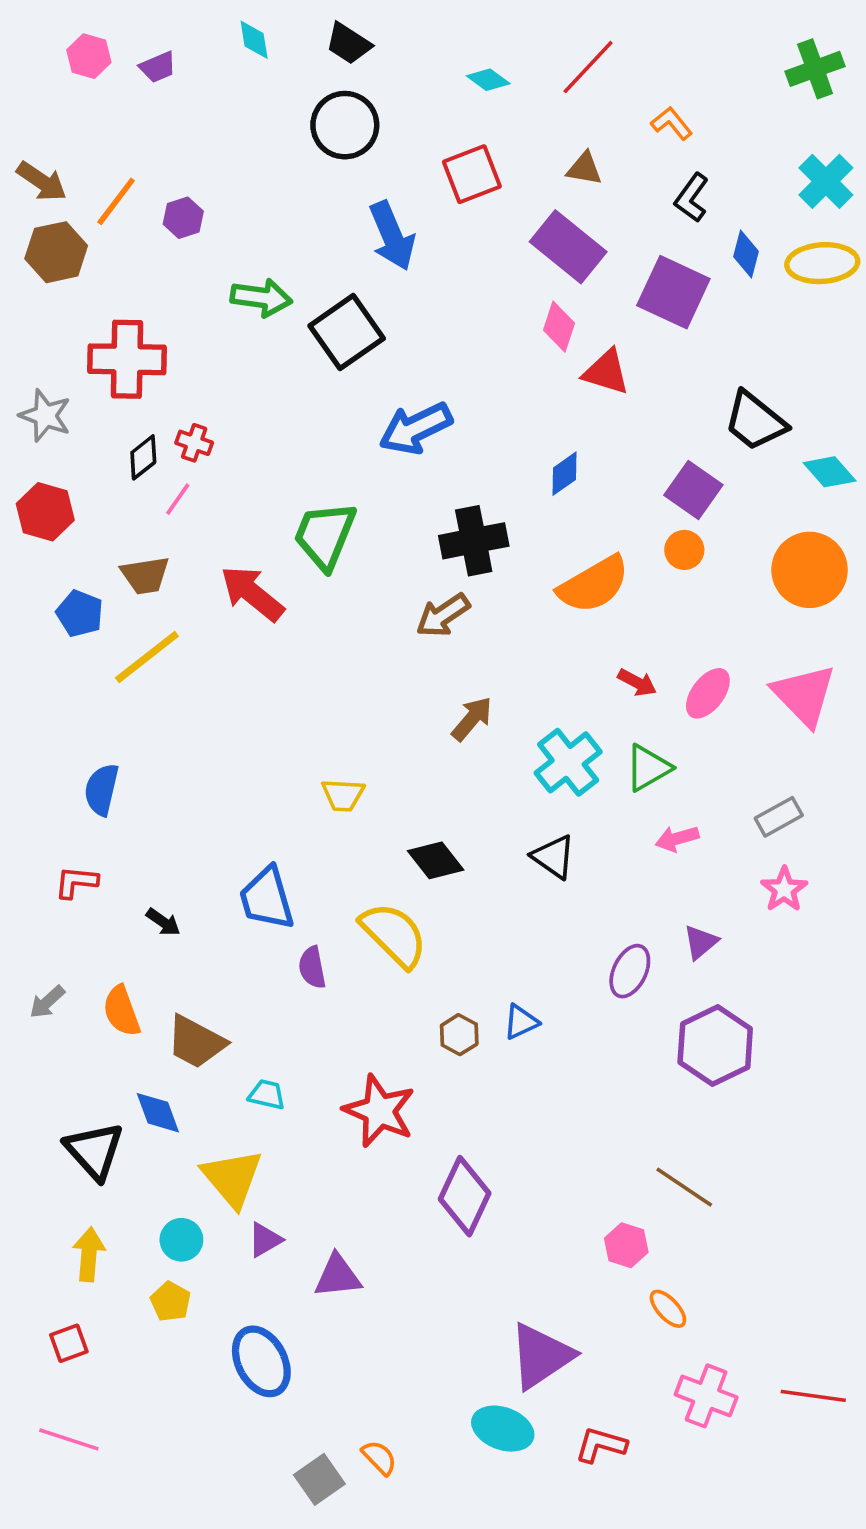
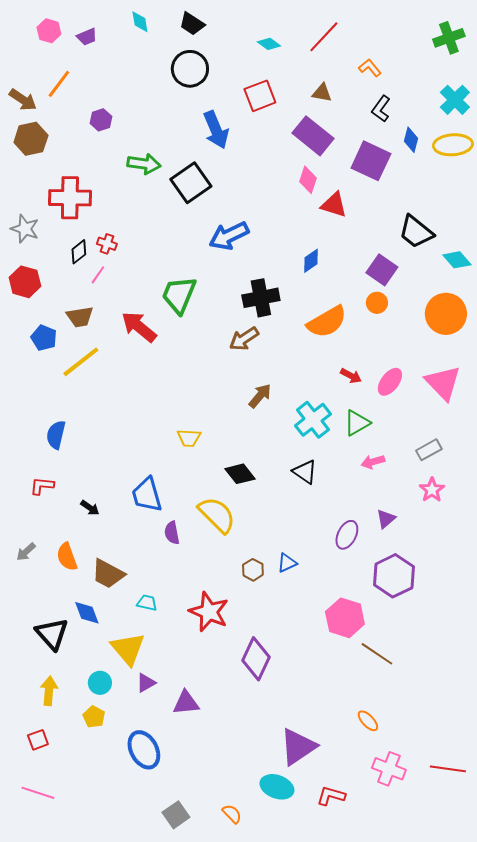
orange line: (116, 201) -> (59, 84), moved
pink hexagon: (626, 1245) -> (345, 618), moved, size x1.6
orange semicircle: (379, 1458) -> (232, 814), moved

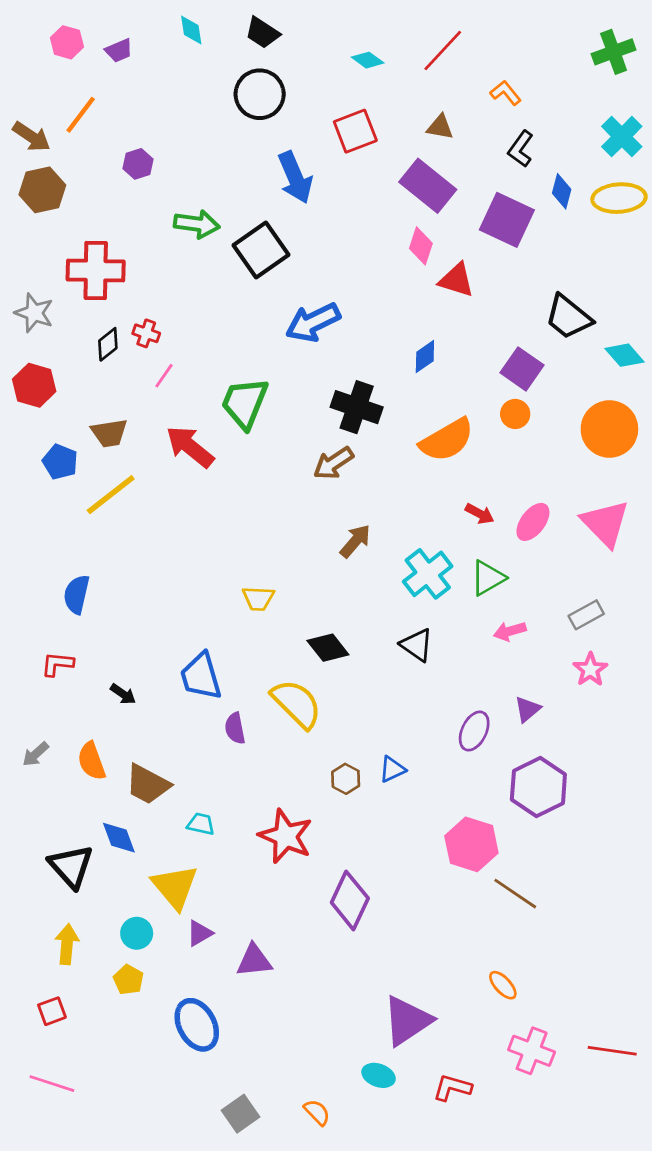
pink line: (98, 275) -> (164, 376), moved
black cross: (261, 298) -> (357, 407), turned 30
cyan ellipse: (277, 787) -> (379, 1075), size x0.7

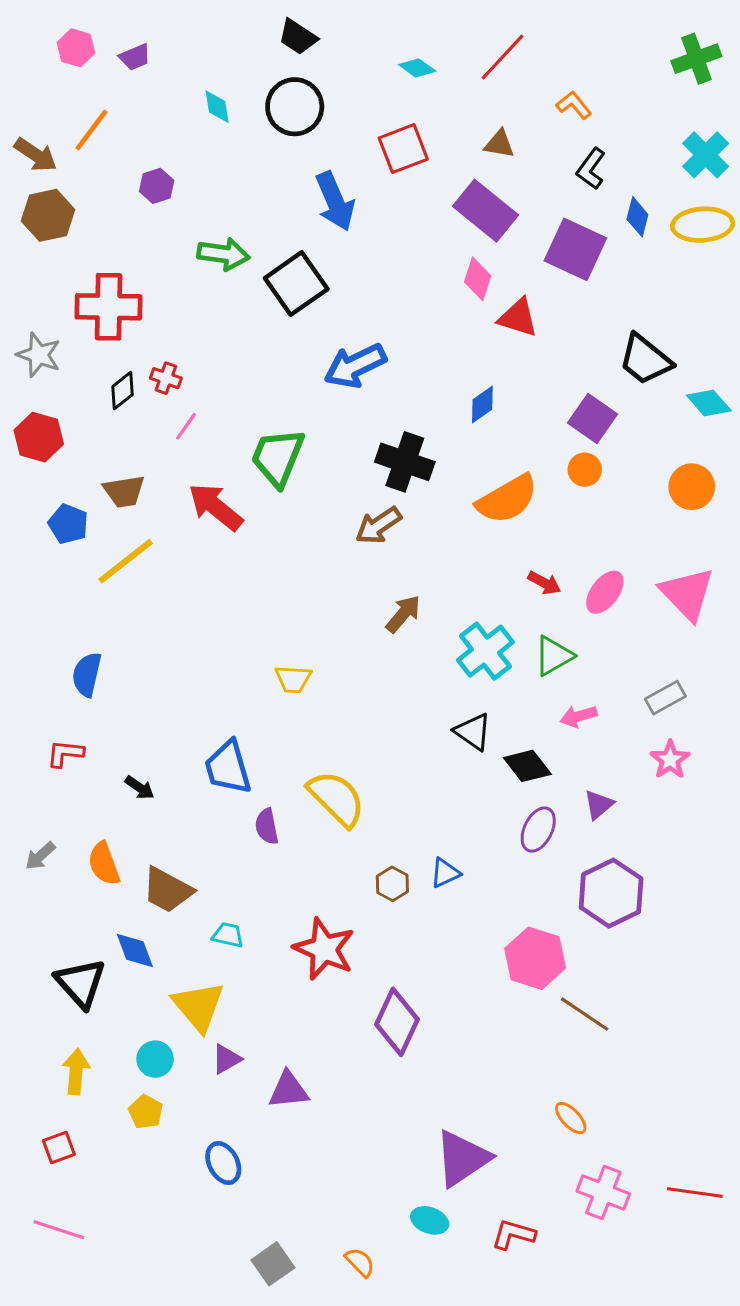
cyan diamond: (191, 30) -> (217, 107), moved
orange circle: (609, 429) -> (692, 487), size x0.7
black diamond: (328, 648) -> (527, 766), moved
blue ellipse: (197, 1025) -> (223, 1163), size x0.7

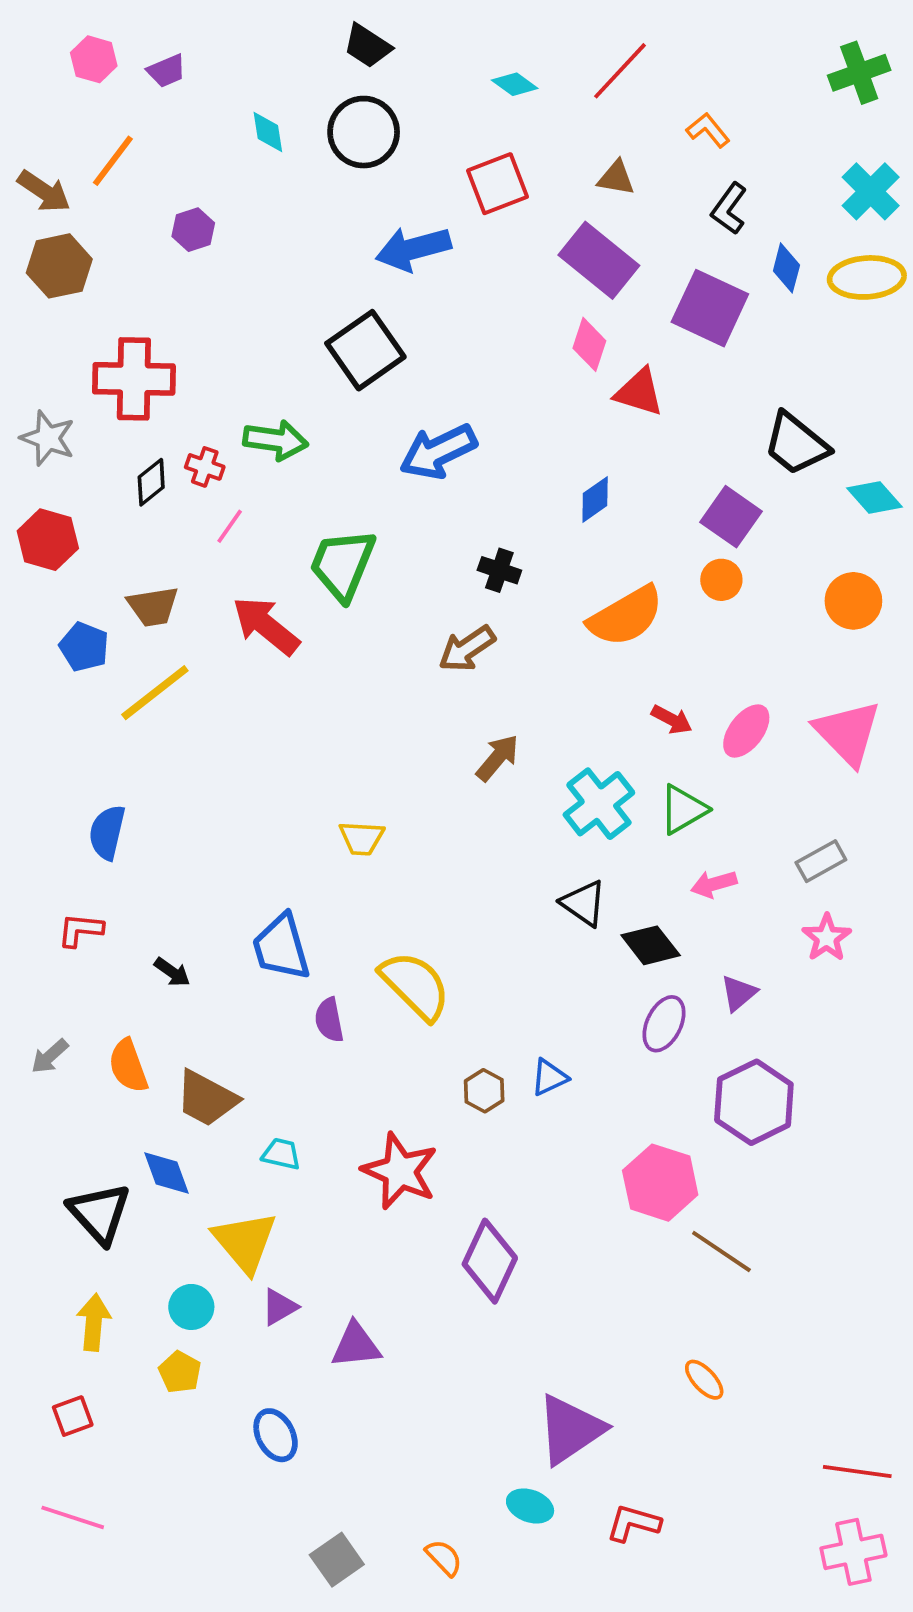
blue arrow: (335, 201) -> (413, 249), turned 98
green arrow: (223, 254) -> (276, 440), moved
black cross: (405, 462) -> (499, 570), size x0.6
pink cross: (603, 1192) -> (853, 1552), moved, turned -33

